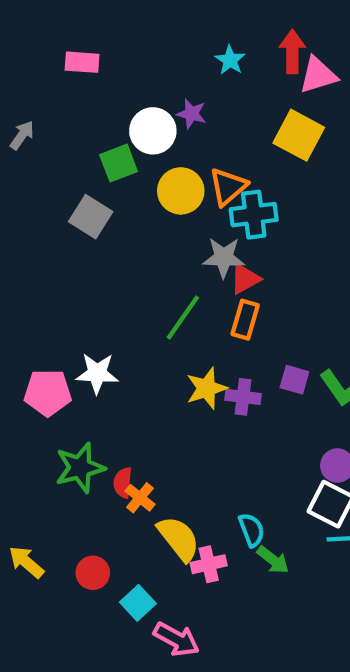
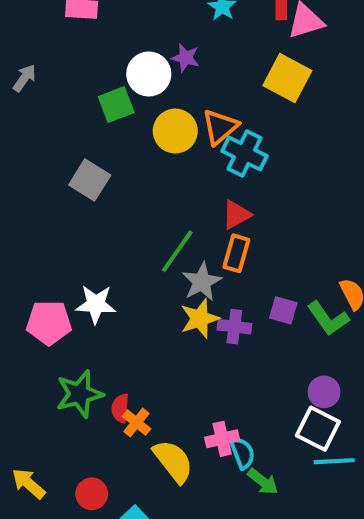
cyan cross: (254, 215) -> (245, 153), turned 33
gray square: (91, 217) -> (90, 180), moved
gray star: (224, 257) -> (202, 282), moved, turned -30
pink cross: (209, 564) -> (222, 439), moved

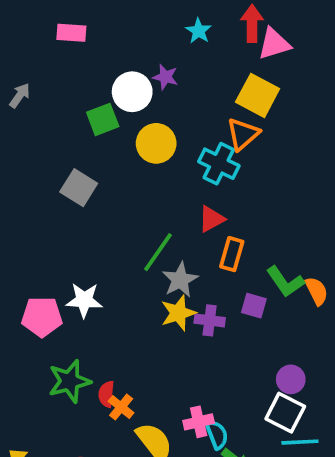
orange triangle: (220, 127) -> (243, 134), moved
orange rectangle: (236, 253) -> (232, 254), moved
green L-shape: (328, 319) -> (285, 282), moved

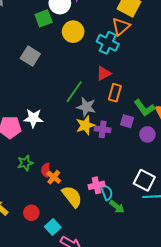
gray star: (180, 280) -> (86, 107), turned -30
purple circle: (291, 379) -> (147, 134), moved
green star: (69, 381) -> (25, 163), size x0.7

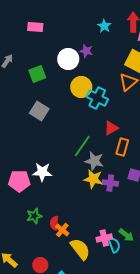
green square: (44, 18) -> (37, 74), moved
cyan cross: (108, 43) -> (97, 98), moved
yellow star: (85, 125) -> (93, 179), turned 30
green arrow: (117, 207) -> (126, 235), moved

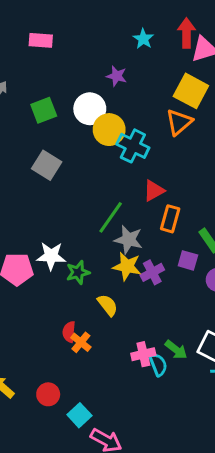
white circle: (68, 59) -> (90, 109), moved
purple cross: (110, 183) -> (152, 272), turned -35
green star: (34, 216) -> (78, 272), moved
yellow semicircle: (80, 249) -> (108, 305), moved, size x0.7

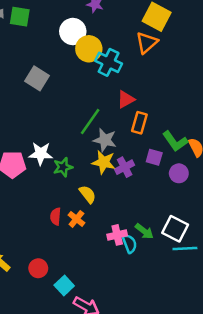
green square: (44, 110) -> (20, 17), moved, turned 30
orange cross: (81, 342) -> (76, 219), moved

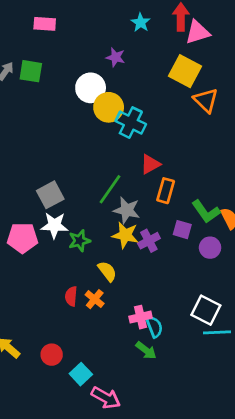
orange triangle: (147, 43) -> (206, 100), moved, turned -35
gray square: (37, 78) -> (50, 195), moved, turned 30
green arrow: (144, 231) -> (146, 350), moved

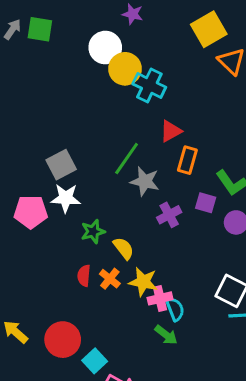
yellow square: (185, 71) -> (209, 29), turned 32
yellow star: (125, 235) -> (143, 282), moved
green star: (79, 241) -> (93, 232), moved
red circle: (52, 355) -> (63, 340), size x1.5

